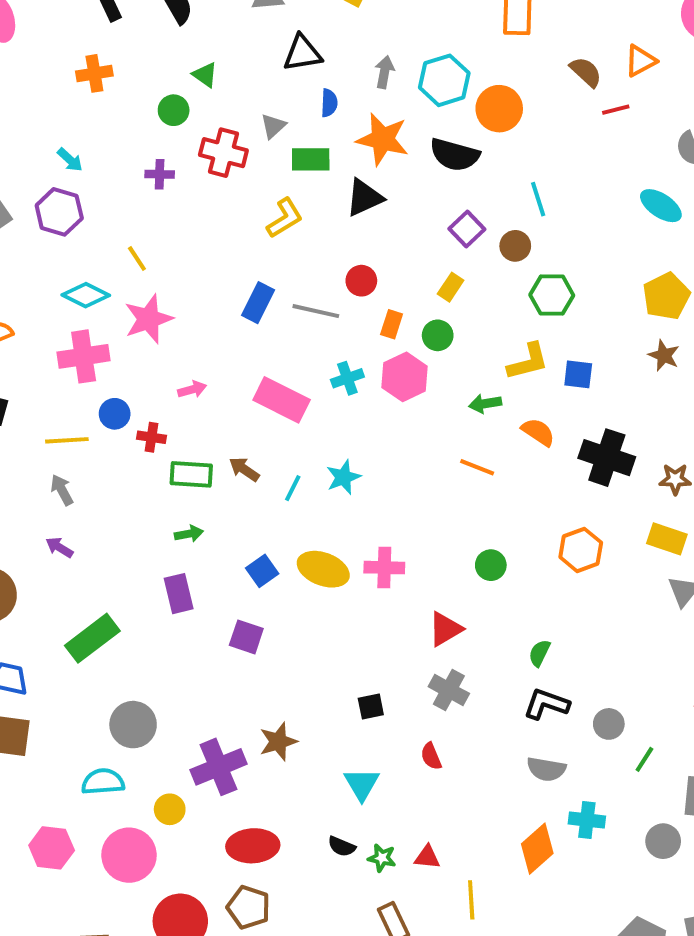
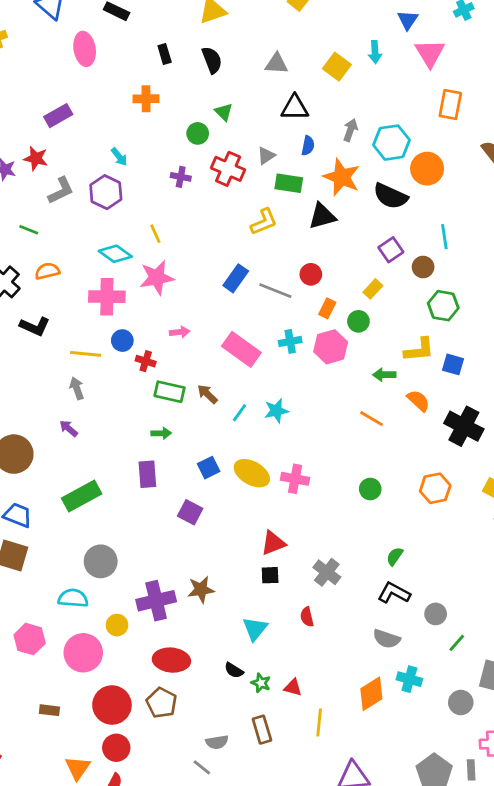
red triangle: (445, 629) -> (273, 543), moved

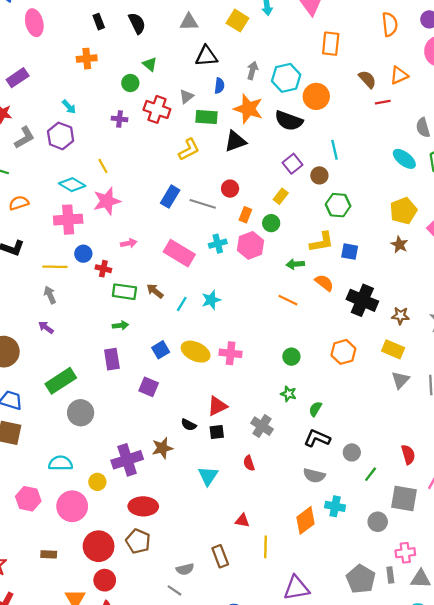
gray circle: (101, 561) -> (81, 413), moved
black semicircle: (234, 670) -> (189, 425), moved
green star: (261, 683) -> (289, 394), moved

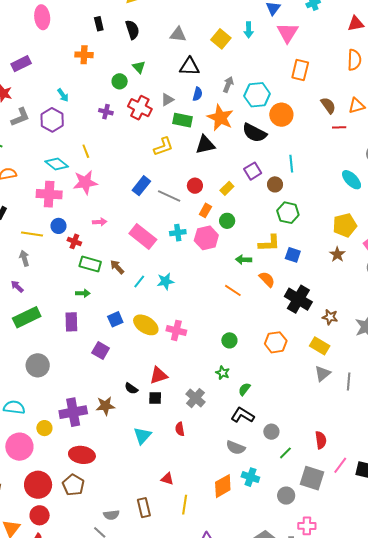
yellow rectangle: (281, 196) -> (227, 188), moved
green rectangle: (61, 381) -> (27, 317), moved

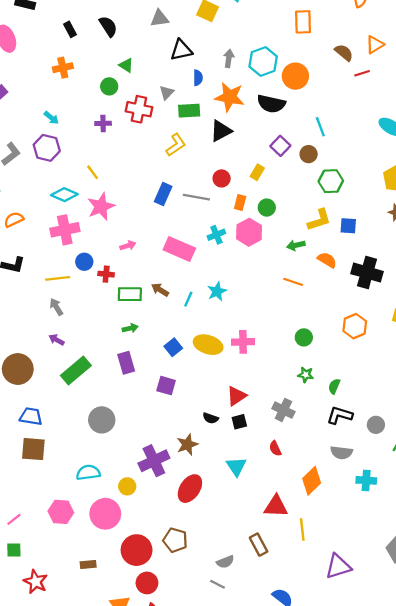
red ellipse: (82, 455) -> (190, 489), moved, turned -50
red triangle: (167, 479) -> (276, 506), size x1.6
orange diamond: (223, 486) -> (312, 481), moved

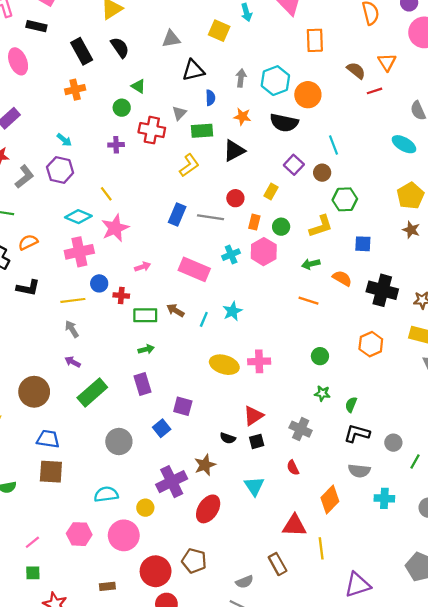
black rectangle: (70, 29) -> (82, 51), size x1.6
orange triangle: (375, 45) -> (387, 62), turned -30
orange star: (230, 97) -> (242, 117), size x0.6
yellow L-shape: (319, 220) -> (321, 226), moved
blue square: (173, 347) -> (162, 428), moved

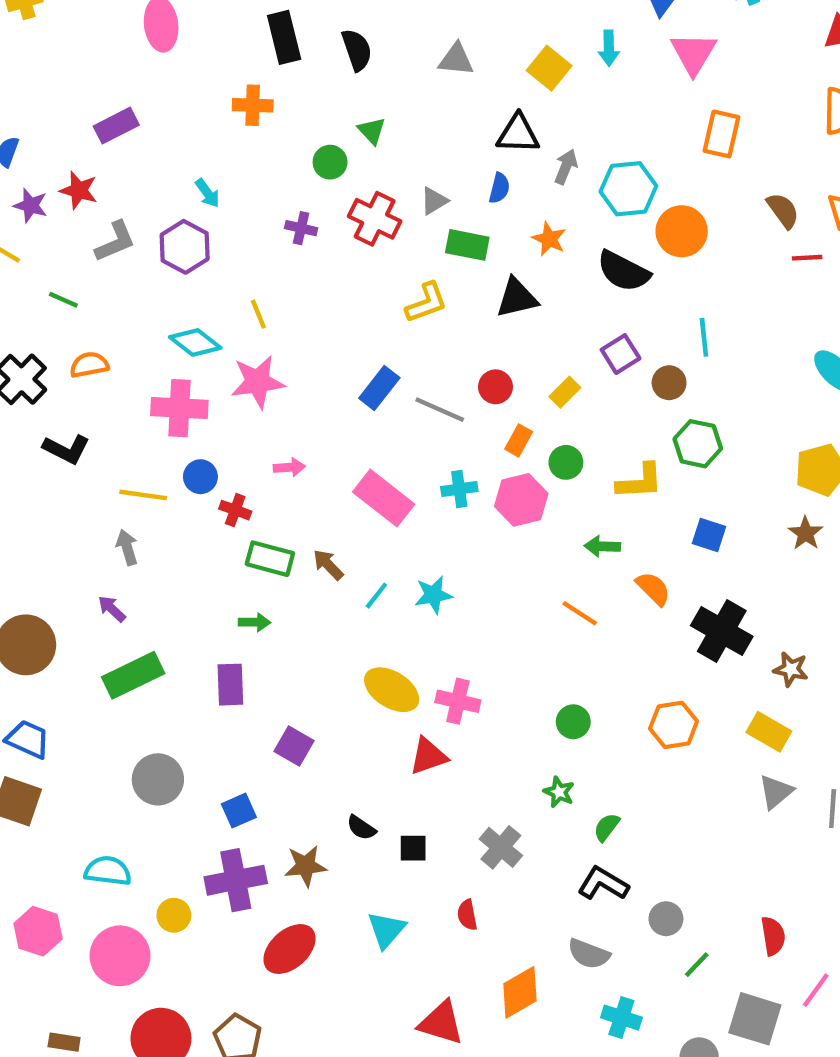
black triangle: (193, 70) -> (518, 134), moved
red triangle: (253, 416) -> (428, 756), moved
blue square: (162, 428) -> (239, 811), moved

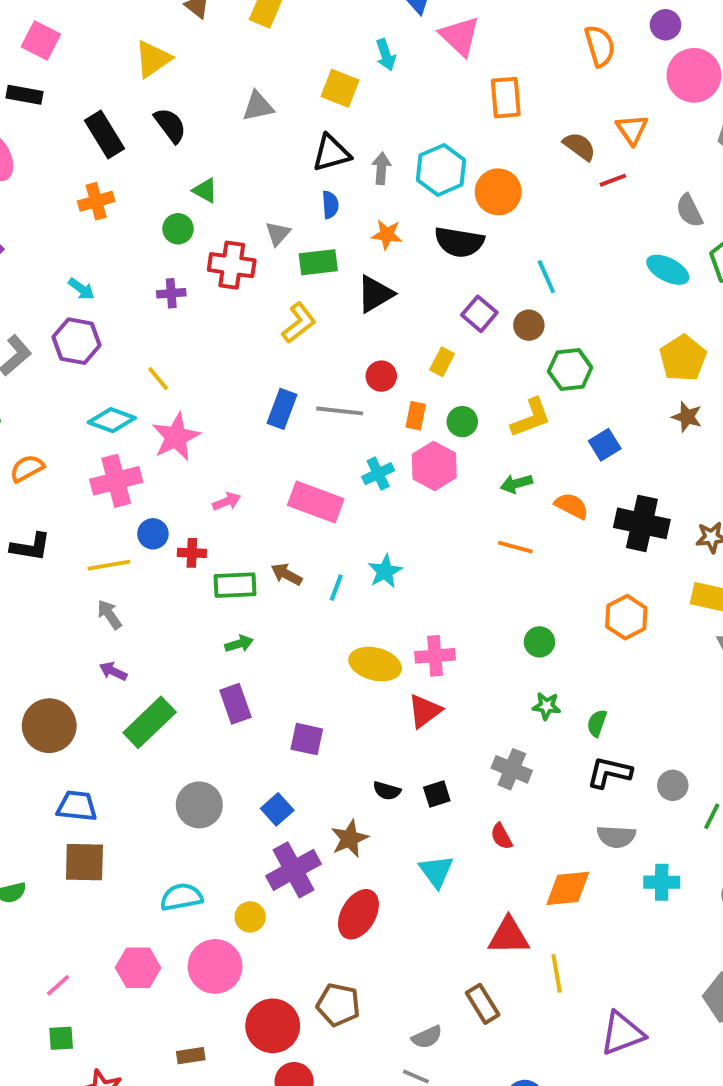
blue square: (709, 535) -> (605, 445), turned -32
orange diamond: (520, 992) -> (568, 888), turned 42

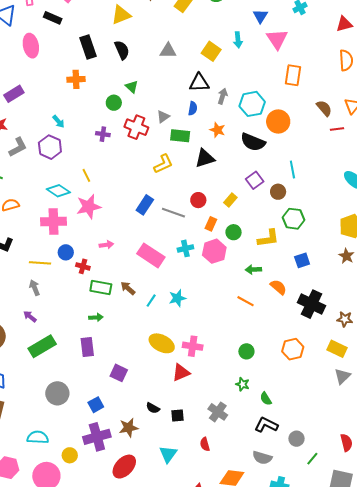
green semicircle: (597, 723) -> (266, 399), turned -64

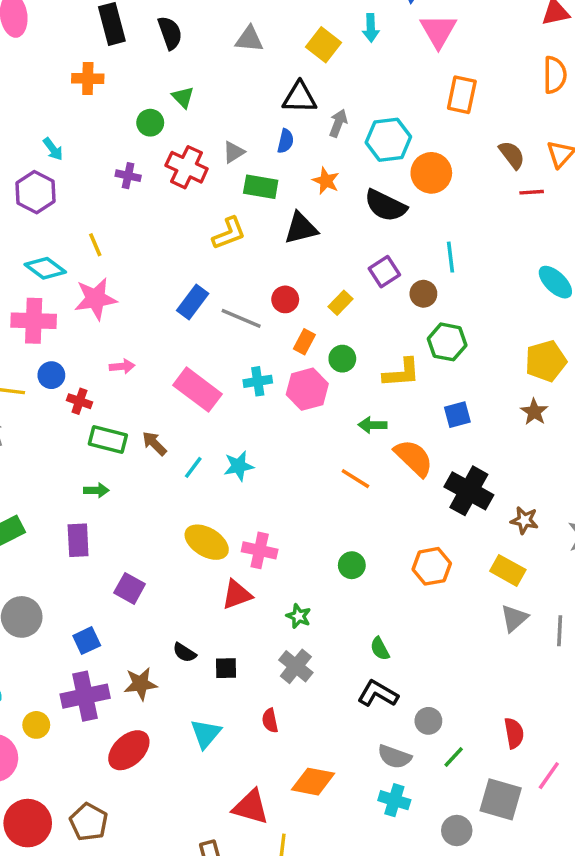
orange semicircle: (278, 287) -> (414, 458), size x1.4
green star: (243, 384) -> (299, 616), moved
gray semicircle: (262, 458) -> (394, 757), moved

